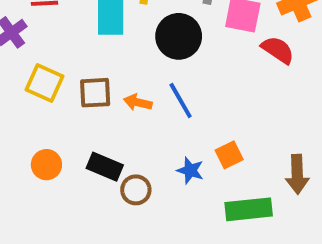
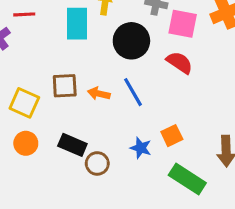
red semicircle: (278, 50) -> (180, 63), moved
yellow square: (45, 83) -> (24, 103), moved
green rectangle: (249, 209) -> (187, 179), turned 39

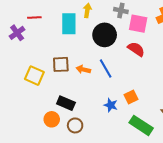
orange circle: (26, 143) -> (52, 119), moved
brown circle: (97, 163) -> (75, 125), moved

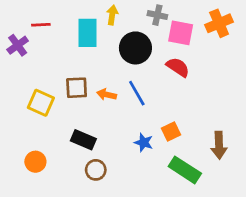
orange circle: (52, 119) -> (35, 162), moved

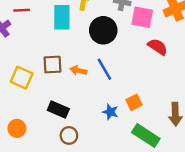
red semicircle: (178, 67) -> (158, 47), moved

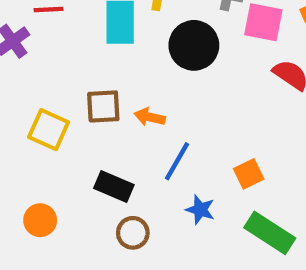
blue line: (104, 69) -> (177, 161), moved, turned 60
blue star: (110, 112) -> (200, 210), moved

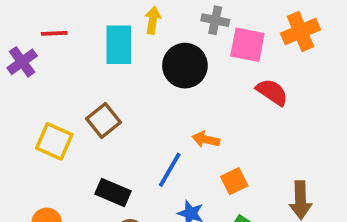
brown square: (103, 106) -> (104, 121), turned -36
orange arrow: (150, 117) -> (206, 139), moved

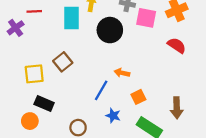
red semicircle: (272, 92) -> (177, 45), moved
yellow square: (54, 141) -> (34, 74), turned -30
black rectangle: (113, 193) -> (44, 103), moved

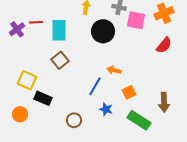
red line: (34, 11) -> (36, 22), moved
cyan rectangle: (71, 18) -> (59, 30), moved
red semicircle: (177, 45) -> (164, 45), turned 96
yellow square: (34, 74) -> (27, 80), moved, turned 30
orange circle: (30, 121) -> (20, 114), moved

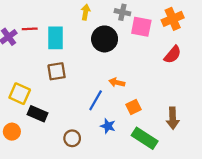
brown square: (60, 60) -> (57, 71), turned 30

